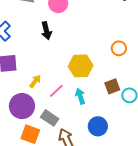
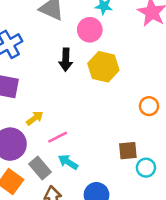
yellow hexagon: (81, 66) -> (103, 67), moved
cyan arrow: (80, 96) -> (68, 162), moved, turned -56

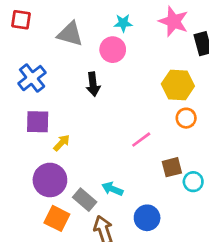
yellow hexagon: (103, 67) -> (178, 85), moved
yellow arrow: (35, 118) -> (62, 143), moved
pink line: (58, 137) -> (141, 140), moved

